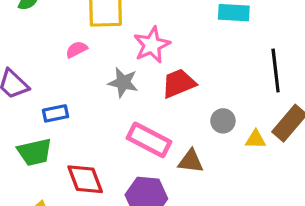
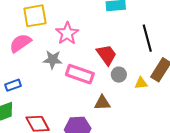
pink semicircle: (77, 49) -> (20, 43), size x1.6
red trapezoid: (179, 83) -> (107, 55), moved, turned 85
pink rectangle: (149, 140) -> (80, 74), moved

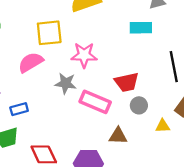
pink star: (67, 33) -> (84, 55), turned 30
red trapezoid: (107, 55) -> (127, 82), turned 110
yellow triangle: (141, 83) -> (163, 126), moved

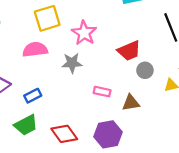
pink star: (84, 55) -> (84, 33), turned -30
pink semicircle: (31, 62) -> (35, 50), turned 35
pink rectangle: (95, 102) -> (102, 92), moved, size x0.6

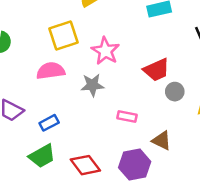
brown triangle: (131, 103) -> (162, 141), moved, turned 36

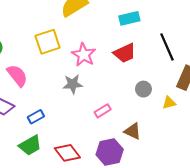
red trapezoid: (156, 70) -> (125, 53), moved
pink semicircle: (51, 71) -> (17, 75), moved, turned 60
pink rectangle: (127, 116) -> (103, 111), turned -42

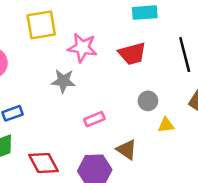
pink star: (84, 55) -> (82, 48), turned -30
yellow triangle: (169, 103) -> (166, 125), moved

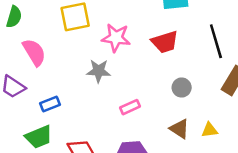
yellow triangle: (166, 125) -> (210, 130), moved
brown triangle: (127, 150) -> (180, 129), moved

